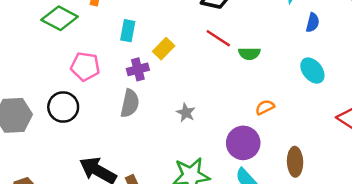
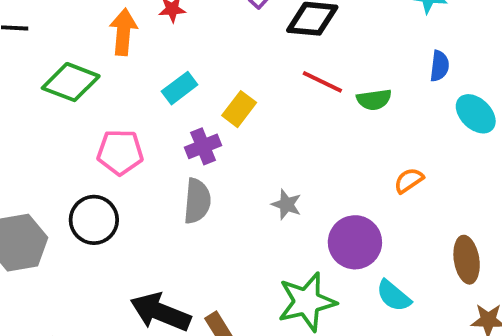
blue semicircle: (313, 23) -> (439, 66), moved
cyan rectangle: (128, 31) -> (180, 88), turned 50
purple circle: (243, 143) -> (355, 242), moved

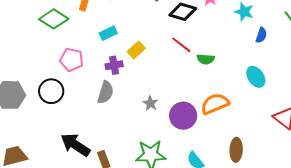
blue semicircle: (439, 66) -> (261, 35), moved
orange semicircle: (409, 180) -> (215, 104), size x1.8
purple circle: (355, 242) -> (183, 116), moved

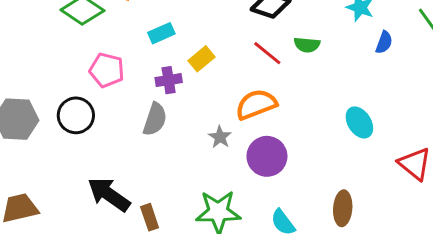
green semicircle: (206, 59) -> (307, 45), moved
cyan ellipse: (256, 77) -> (359, 122), moved
orange semicircle: (215, 104) -> (256, 104), moved

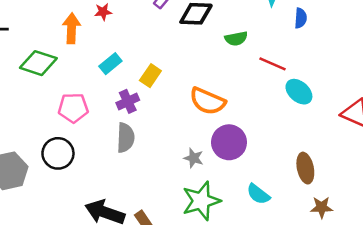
red line: (267, 53) -> (273, 64), moved
orange semicircle: (256, 104) -> (207, 101), turned -120
gray star: (220, 137) -> (194, 158), moved

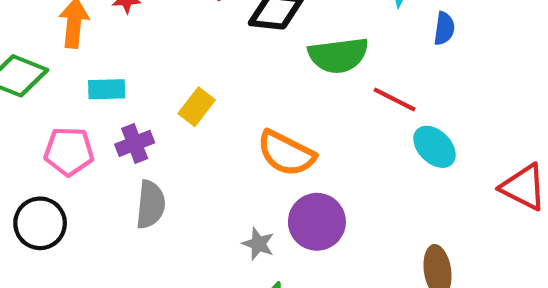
green semicircle: (236, 39) -> (338, 55), size x1.6
cyan rectangle: (110, 64) -> (107, 89), moved, turned 35
purple cross: (128, 101) -> (135, 143), moved

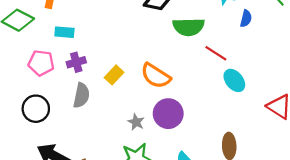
yellow rectangle: (197, 107) -> (114, 75), moved
black circle: (40, 223) -> (36, 109), moved

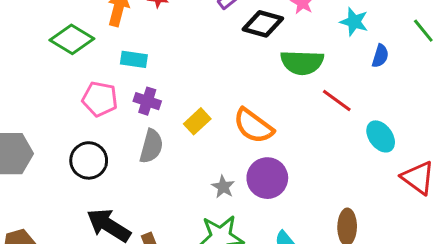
purple cross: (76, 62) -> (147, 101), turned 30
cyan ellipse: (234, 80) -> (381, 136), moved

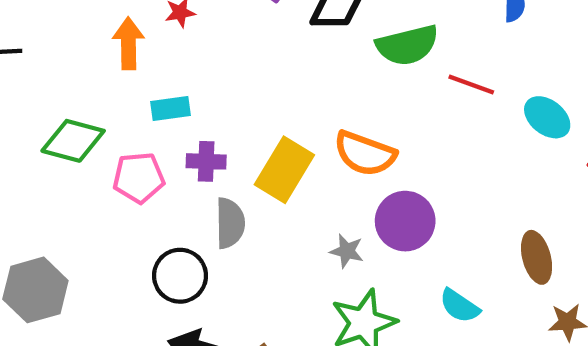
green diamond: (72, 39) -> (73, 141), moved
yellow rectangle: (197, 121) -> (284, 170), size x1.6
black circle: (89, 160) -> (180, 276), moved

